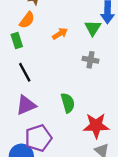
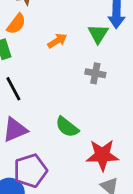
green semicircle: (68, 103) -> (67, 127), turned 144

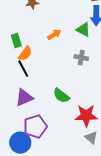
orange semicircle: (16, 24) -> (25, 54), moved
green triangle: (98, 34) -> (83, 30), turned -35

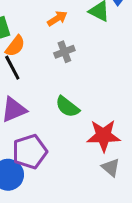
gray cross: (81, 58) -> (64, 52), moved, turned -32

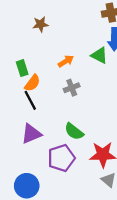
purple pentagon: (30, 152) -> (61, 158), moved

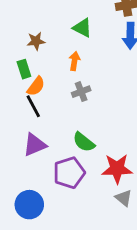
brown star: (41, 24) -> (36, 41), moved
green triangle: (99, 55) -> (82, 28), moved
orange arrow: (66, 61) -> (74, 61), turned -49

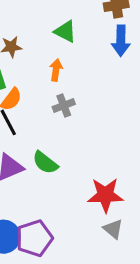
green semicircle: (84, 142) -> (45, 163), moved
purple pentagon: (69, 173) -> (34, 238), moved

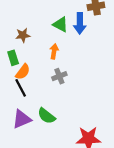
blue arrow: (121, 41) -> (80, 23), moved

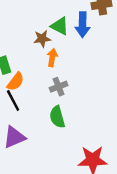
brown star: (23, 35) -> (42, 39), moved
green semicircle: (46, 116) -> (57, 117), moved, turned 36

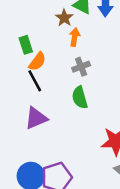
brown star: (42, 39) -> (64, 18), turned -30

